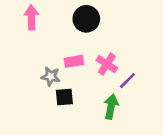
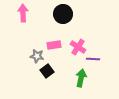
purple line: (127, 81) -> (93, 59), turned 48
black square: (64, 97) -> (47, 71), turned -32

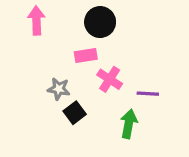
pink rectangle: (54, 45) -> (86, 55), moved
pink cross: (78, 47) -> (110, 79), moved

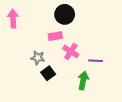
pink arrow: (36, 20) -> (13, 19), moved

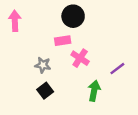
purple line: (96, 61) -> (117, 69), moved, turned -40
black square: (48, 73) -> (45, 91), moved

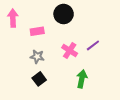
pink rectangle: (63, 41) -> (37, 31), moved
purple line: (117, 69) -> (93, 45), moved

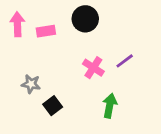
pink rectangle: (37, 31) -> (46, 31), moved
gray star: (37, 57) -> (31, 84), moved

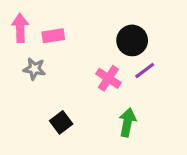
black circle: (85, 19) -> (132, 40), moved
gray star: (31, 84) -> (34, 69), moved

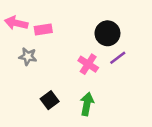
pink arrow: (20, 28) -> (16, 23), turned -75
green arrow: (127, 122) -> (87, 104), moved

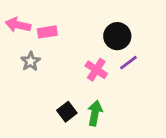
gray star: (28, 56) -> (31, 61), turned 30
black square: (50, 100) -> (67, 112), moved

